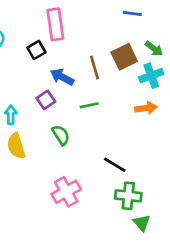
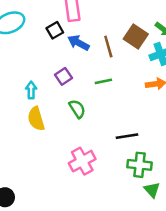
brown square: (124, 57) -> (136, 37), turned -30
blue arrow: (62, 77) -> (78, 43), moved
black line: (115, 165) -> (127, 136), turned -40

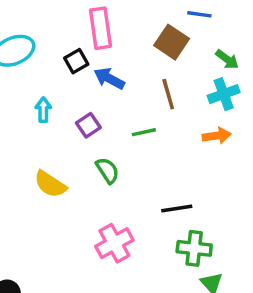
brown square: (136, 37) -> (172, 42), moved
brown line: (108, 46) -> (168, 94), moved
cyan arrow: (31, 90) -> (43, 110), moved
yellow semicircle: (36, 119) -> (50, 184), turned -40

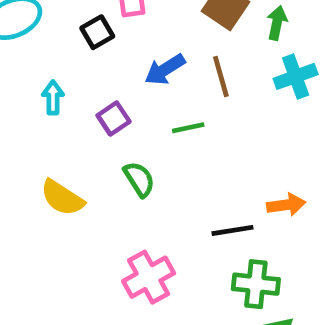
green arrow: (227, 59) -> (277, 23), moved, turned -115
blue arrow: (109, 78) -> (165, 69), moved, turned -60
orange arrow: (217, 136) -> (286, 205), moved

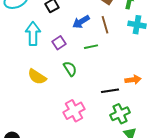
cyan cross: (296, 76) -> (137, 25), turned 30
cyan arrow: (53, 97) -> (33, 34), size x1.6
green cross: (256, 284) -> (120, 114), turned -30

